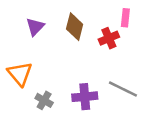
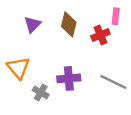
purple cross: (85, 97) -> (69, 78), moved

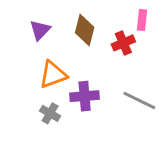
orange triangle: (18, 68) -> (53, 75), moved, turned 50

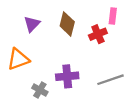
orange triangle: (53, 75) -> (18, 59), moved
gray line: (139, 100) -> (110, 80), turned -45

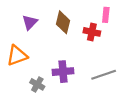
red cross: (98, 34) -> (92, 32), turned 35

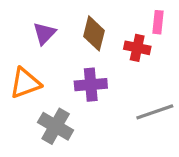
purple cross: (63, 72) -> (91, 85), moved
gray cross: (37, 84) -> (56, 126), size x1.5

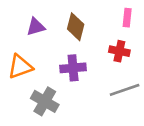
purple triangle: (44, 33) -> (36, 27), turned 30
red cross: (137, 48) -> (119, 51), moved

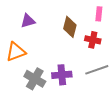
brown diamond: (76, 27) -> (70, 27), moved
purple cross: (73, 68) -> (62, 75), moved

